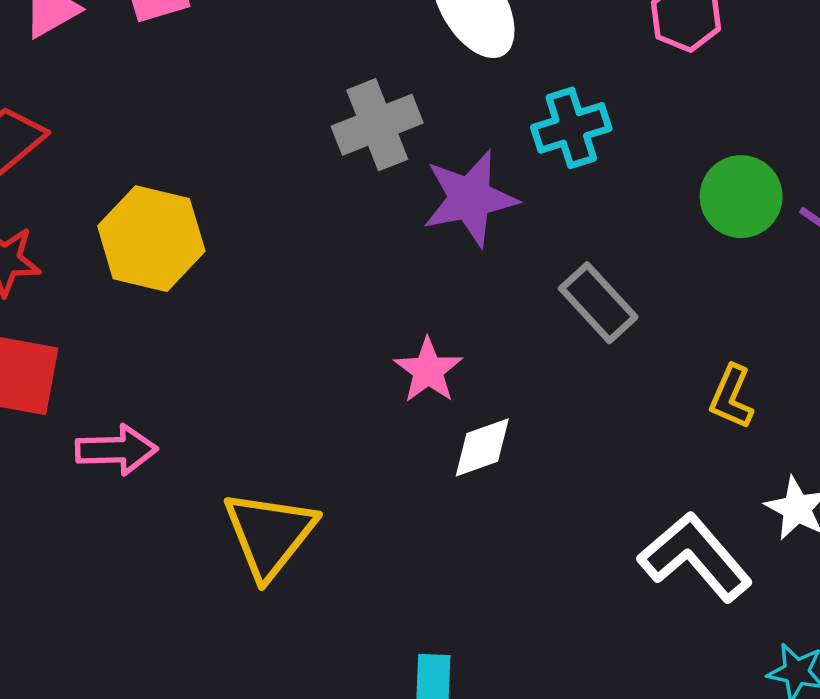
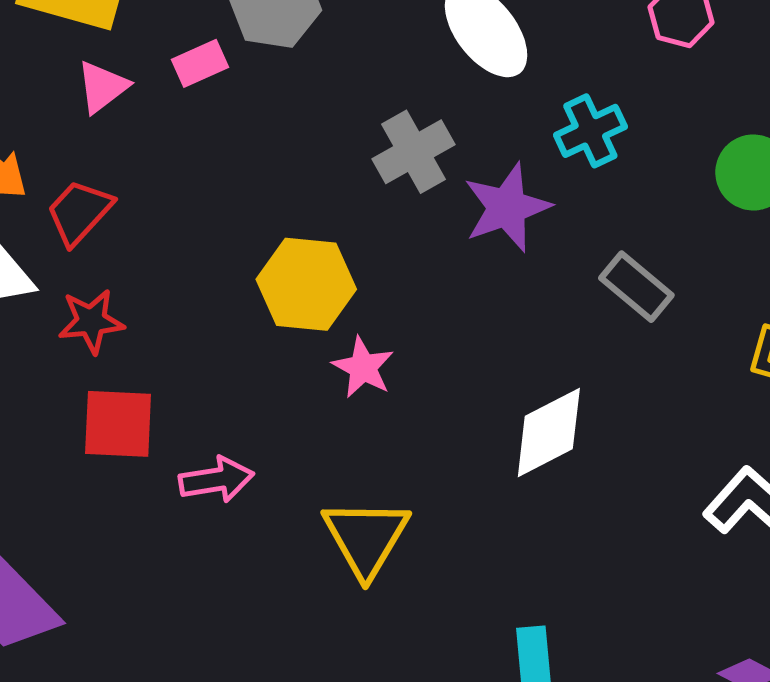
yellow hexagon: (151, 239) -> (306, 284), moved
pink star: (428, 370) -> (363, 367), moved
white diamond: (482, 447) -> (549, 432), size x1.5

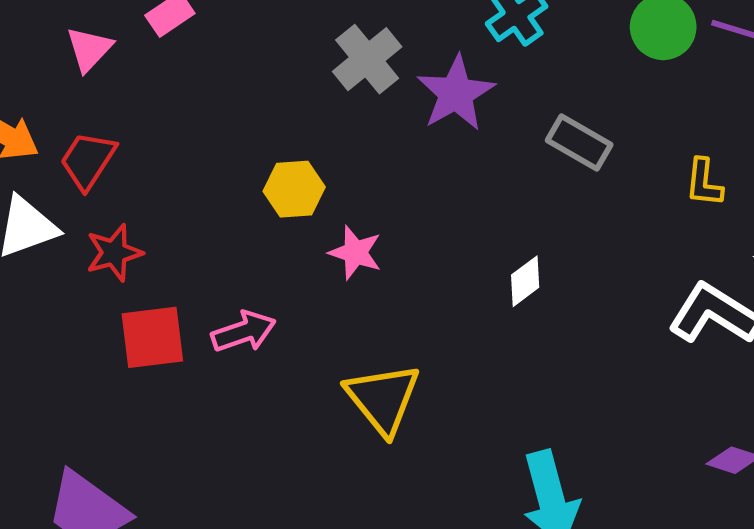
yellow hexagon: (306, 284) -> (294, 189), size x0.7
white diamond: (549, 432) -> (525, 281), size x0.6
pink arrow: (216, 480) -> (244, 332), moved

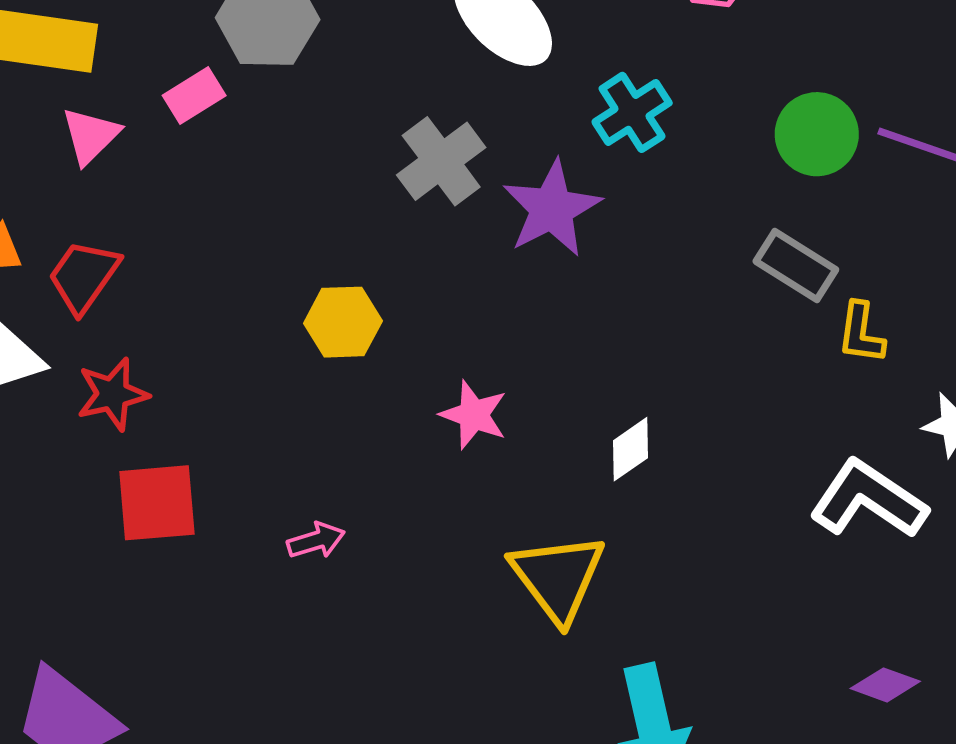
gray rectangle: (579, 142) -> (796, 265), moved
pink star: (355, 253) -> (474, 415), moved
pink arrow: (244, 332) -> (316, 541), moved, size x0.7
yellow triangle: (383, 399) -> (558, 577), moved

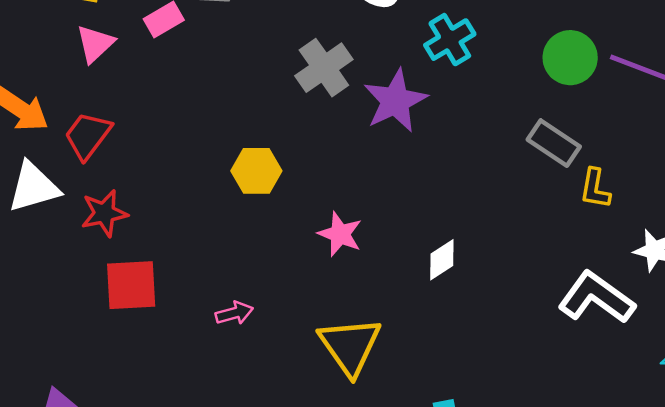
yellow triangle: (558, 577) -> (350, 346), moved

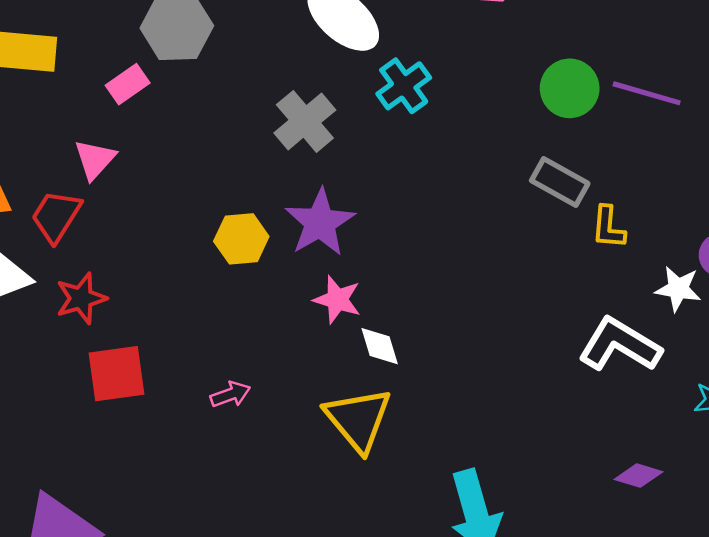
cyan cross: (450, 40) -> (404, 86), moved
pink triangle: (95, 44) -> (95, 159), moved
purple star: (395, 101) -> (320, 223), moved
white diamond: (442, 260) -> (380, 346), moved, turned -69

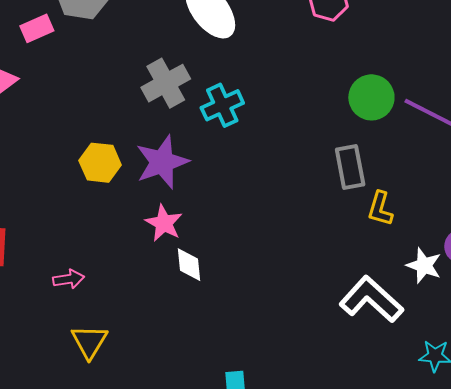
cyan cross: (404, 86) -> (222, 105), moved
gray rectangle: (560, 182) -> (350, 167), turned 39
yellow triangle: (358, 419) -> (89, 342), moved, size x0.7

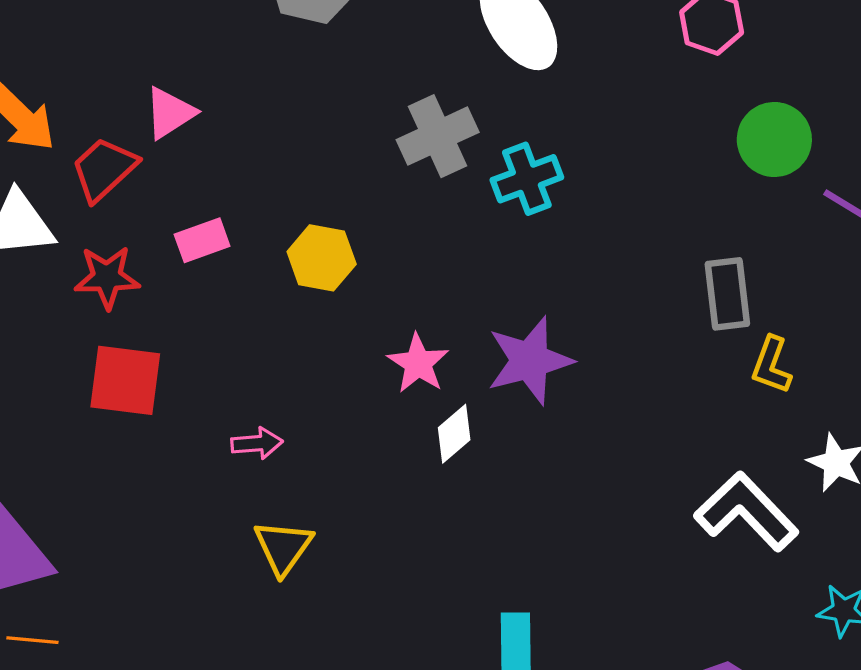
pink rectangle: (37, 28) -> (202, 240), moved
green circle: (371, 97) -> (774, 140), moved
purple star: (162, 162) -> (530, 361), moved
white diamond: (189, 265) -> (454, 434), turned 51

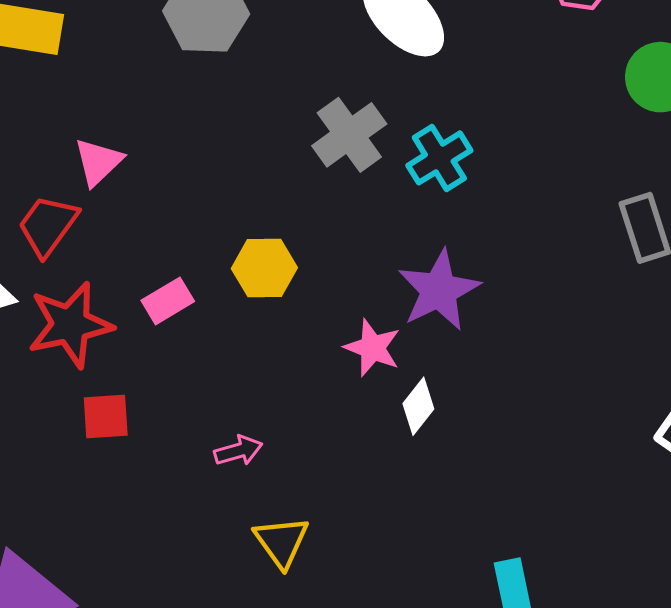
pink rectangle: (202, 240) -> (168, 301), moved
red star: (107, 277) -> (70, 325), size x1.4
purple star: (530, 361) -> (439, 290), moved
red square: (125, 380) -> (106, 416), size x0.7

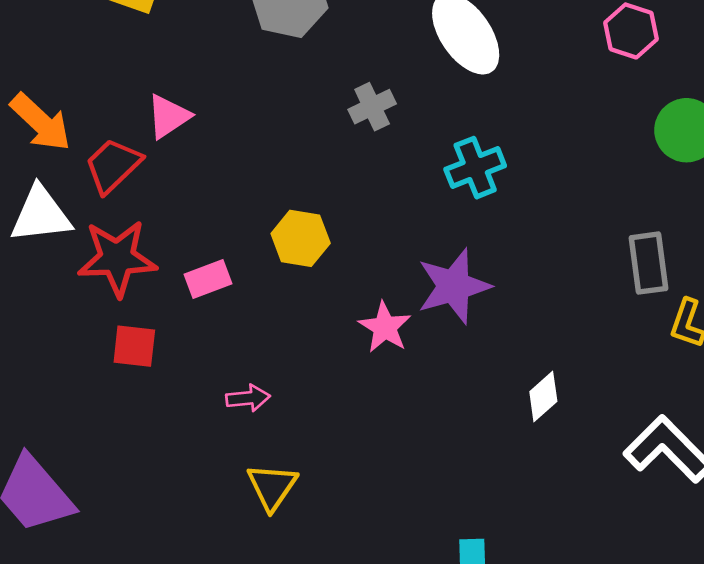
gray cross: (349, 135) -> (372, 107), moved, size x0.7
pink rectangle: (168, 301) -> (208, 279), moved
white diamond: (418, 406) -> (543, 397), moved

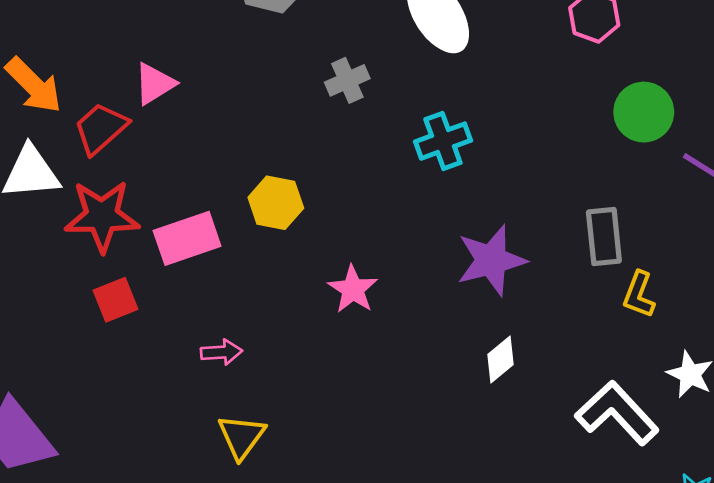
pink rectangle: (208, 279) -> (187, 238), size x1.5
purple star: (454, 286) -> (491, 260), moved
red square: (134, 346) -> (116, 300), turned -30

